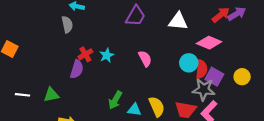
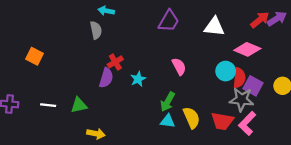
cyan star: (107, 55) -> (138, 79), moved
green arrow: (115, 100) -> (168, 102), moved

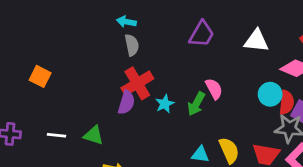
gray semicircle: (96, 30) -> (132, 45), moved
red cross: (115, 62) -> (137, 83), size x1.6
green arrow: (168, 102) -> (196, 104), moved
green triangle: (79, 105) -> (94, 135), turned 30

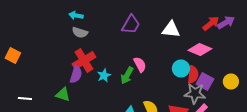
gray semicircle: (132, 45) -> (80, 32), turned 119
green triangle: (94, 135) -> (63, 94), moved

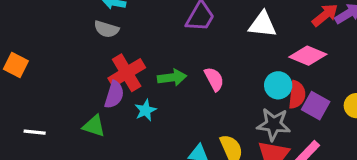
gray semicircle: (80, 32) -> (106, 29), moved
cyan star: (104, 76) -> (145, 110), moved
green arrow: (127, 76) -> (172, 78), moved, turned -126
gray star: (195, 94) -> (273, 124), moved

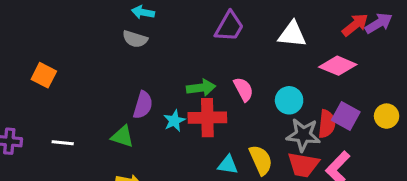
red cross: (127, 73) -> (207, 118), moved, turned 30
cyan circle: (278, 85) -> (289, 100), moved
red semicircle: (297, 95) -> (327, 124), moved

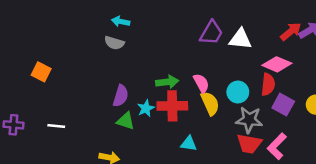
purple trapezoid: (229, 26) -> (211, 33), moved
red semicircle: (327, 124) -> (268, 84), moved
green triangle: (122, 136) -> (126, 121), moved
yellow semicircle: (261, 160) -> (210, 103), moved

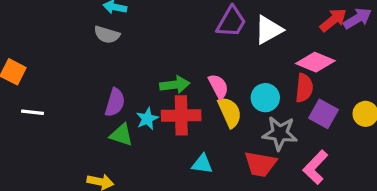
white triangle: (240, 39) -> (269, 30), turned -35
white line: (56, 126) -> (32, 112), moved
red trapezoid: (249, 144) -> (260, 164), moved

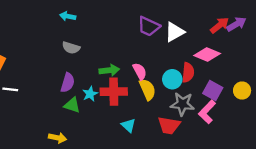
purple trapezoid: (231, 22) -> (149, 26), turned 85
gray semicircle: (107, 35) -> (71, 48), moved
red semicircle: (304, 88) -> (188, 73), moved
cyan triangle: (202, 164) -> (128, 125), turned 35
pink L-shape: (315, 167) -> (207, 112), moved

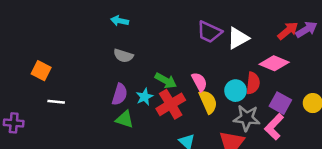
green arrow: (109, 70) -> (166, 81), turned 36
red cross: (114, 92) -> (171, 104), turned -30
cyan star: (90, 94) -> (145, 97), moved

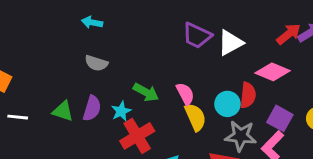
red cross: (171, 104) -> (137, 136), moved
green triangle: (125, 119) -> (63, 111), moved

